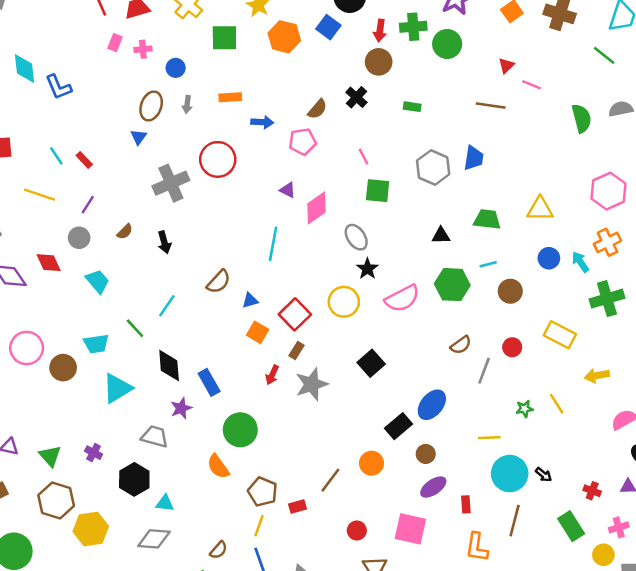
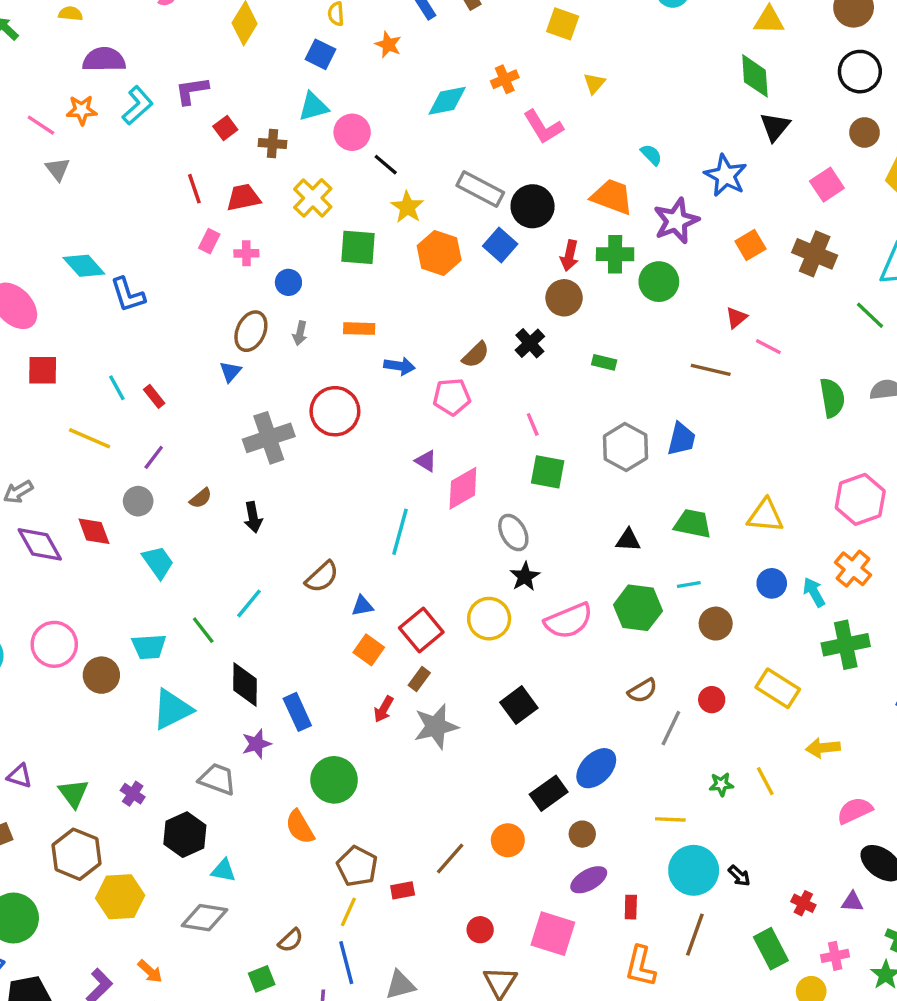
cyan diamond: (25, 69) -> (84, 266), turned -40
orange cross: (608, 242) -> (853, 569), turned -30

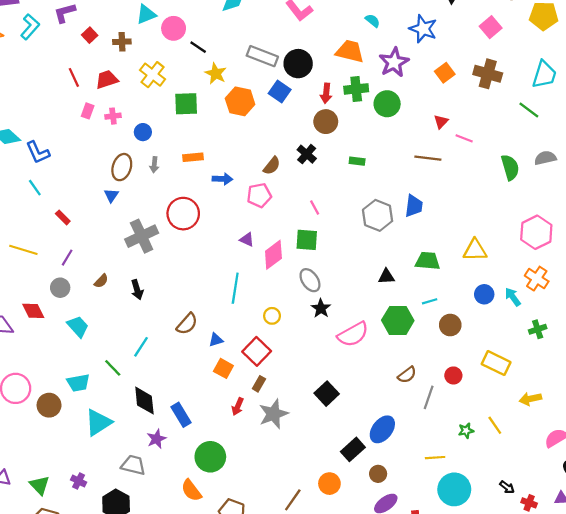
cyan line: (117, 388) -> (35, 188), moved
green square: (548, 472) -> (307, 240), moved
yellow circle: (489, 619) -> (272, 316), moved, size x0.6
green cross: (846, 645) -> (538, 329), size x0.6
black arrow: (739, 876) -> (507, 487), moved

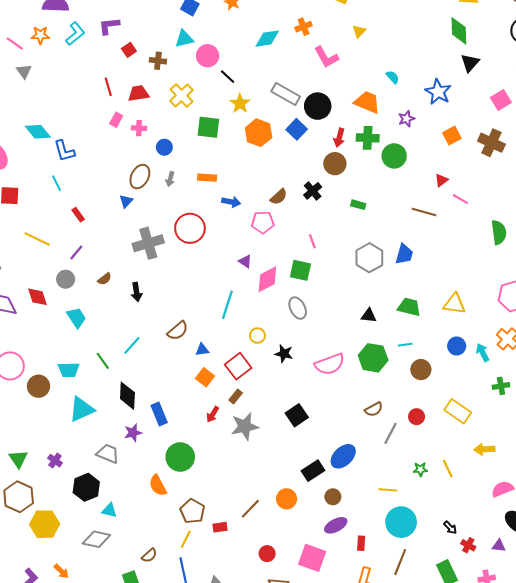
purple star: (394, 62) -> (406, 119), size x0.6
black star: (321, 308) -> (284, 354), moved, turned -30

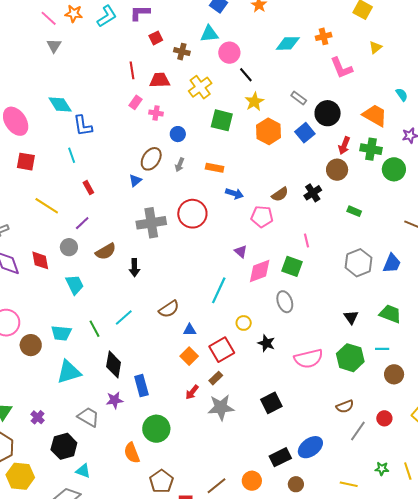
gray rectangle: (286, 94) -> (299, 98), size x0.6
brown semicircle: (105, 279) -> (106, 251), size x1.5
black triangle: (369, 316) -> (351, 317), turned 42

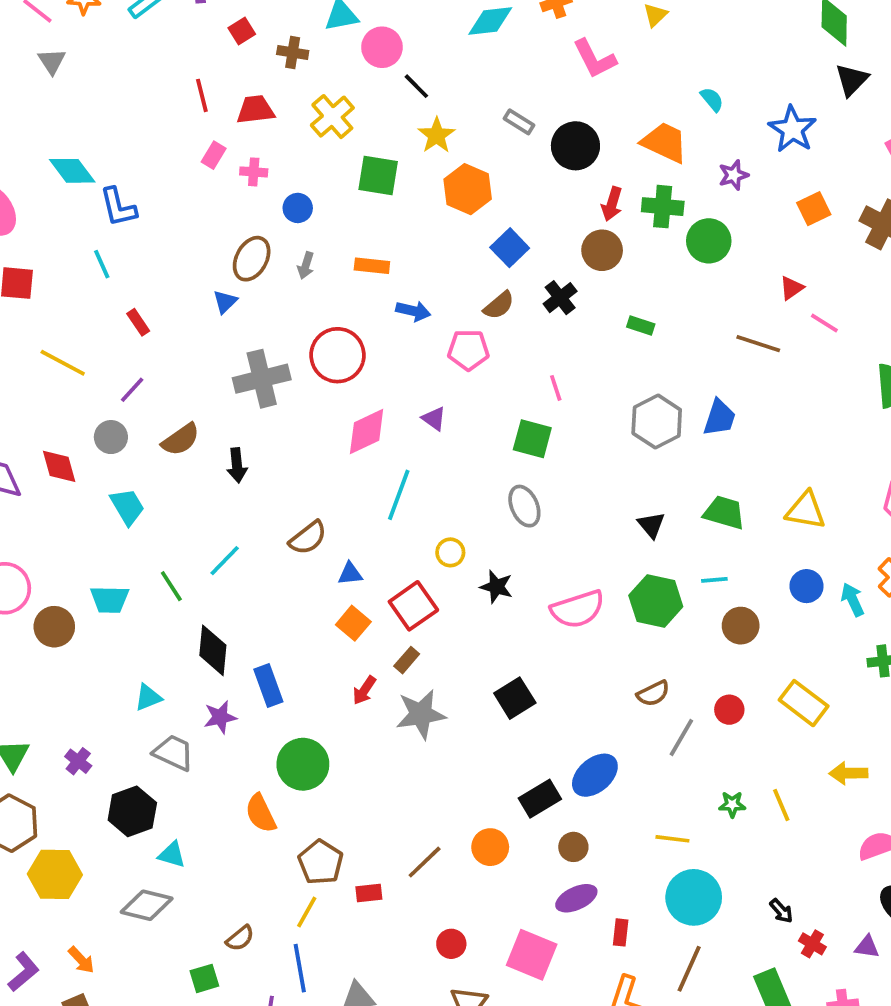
blue square: (305, 133) -> (510, 248), moved
pink diamond: (260, 271) -> (367, 432), moved
cyan triangle: (69, 372) -> (148, 697), moved, size x0.6

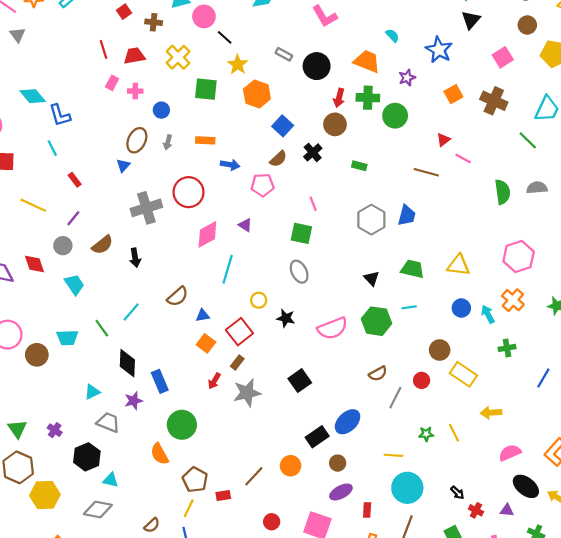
brown circle: (741, 626) -> (440, 350), moved

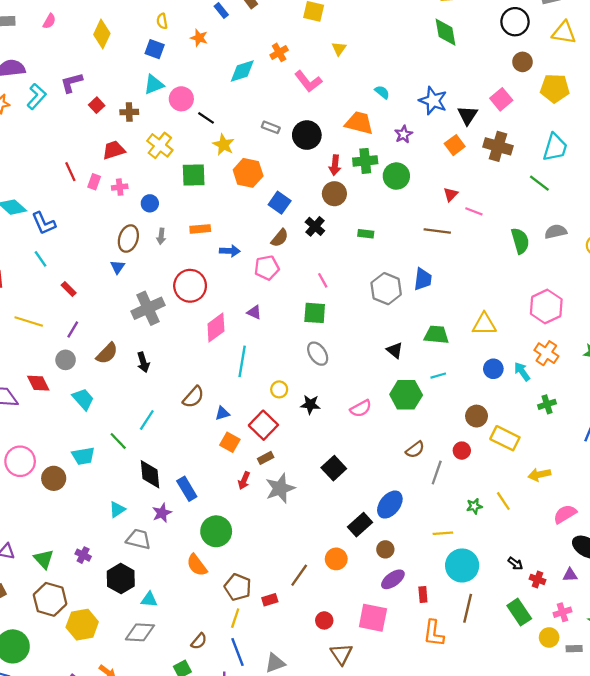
black triangle: (471, 20) -> (468, 115), moved
red line: (104, 49) -> (70, 172), moved
pink semicircle: (332, 328) -> (361, 408), size x0.7
brown rectangle: (237, 363) -> (266, 458), turned 32

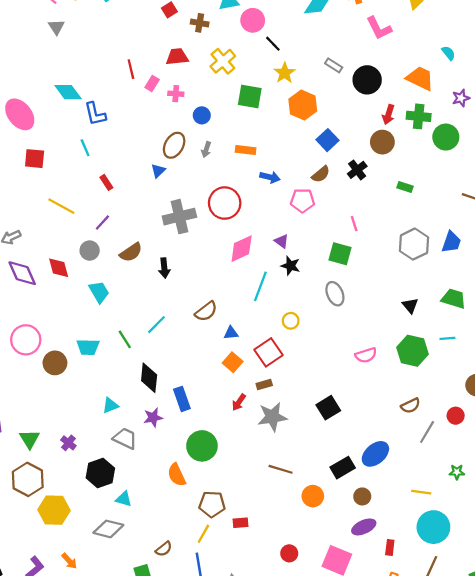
black star: (310, 404) -> (290, 266), moved
brown line: (299, 575) -> (281, 469), moved, turned 60
brown pentagon: (238, 587) -> (212, 504), turned -30

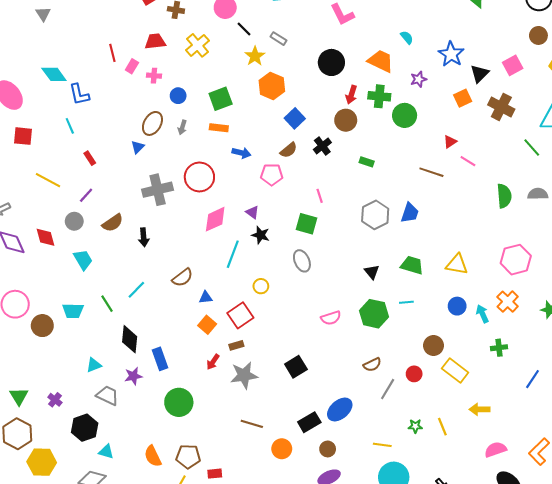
gray rectangle: (334, 65) -> (278, 39), moved
green square: (250, 96) -> (221, 99), moved, turned -30
orange semicircle: (177, 475) -> (153, 456), moved

